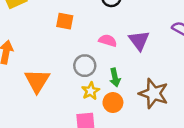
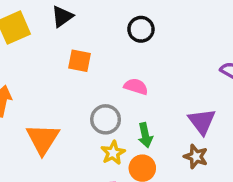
purple triangle: (139, 40) -> (202, 121), moved
brown star: (154, 93) -> (196, 156), size x0.6

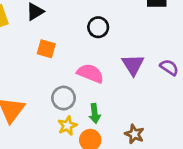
pink semicircle: (136, 87) -> (90, 73), size x1.4
purple triangle: (202, 121) -> (133, 65), moved

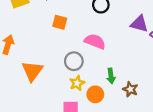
purple triangle: (133, 65) -> (139, 24), moved, turned -42
green arrow: (95, 113) -> (111, 76), moved

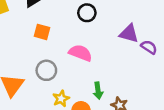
gray circle: (74, 61) -> (46, 70), moved

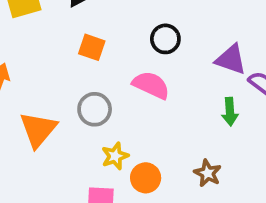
black circle: (87, 13) -> (165, 39), moved
green arrow: (98, 91) -> (230, 112), moved

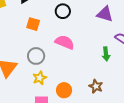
black circle: (165, 39) -> (63, 11), moved
purple triangle: (231, 59) -> (105, 14), moved
yellow star: (115, 156) -> (40, 78), moved

